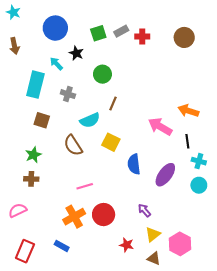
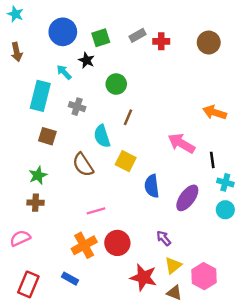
green square: (98, 33) -> (101, 38), moved
orange arrow: (188, 111) -> (215, 112), moved
cyan semicircle: (90, 120) -> (102, 136), turned 96
red star: (127, 245) -> (143, 277), size x1.6

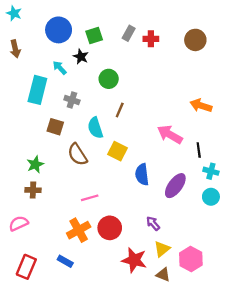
gray rectangle: (138, 35) -> (129, 33), turned -32
brown square: (47, 136) -> (55, 127), moved

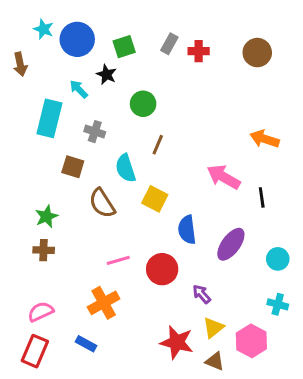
cyan star: (14, 13) -> (44, 29), moved
cyan cross: (211, 171) -> (278, 304), moved
pink semicircle: (19, 223) -> (41, 312), moved
red circle: (110, 228) -> (162, 269), moved

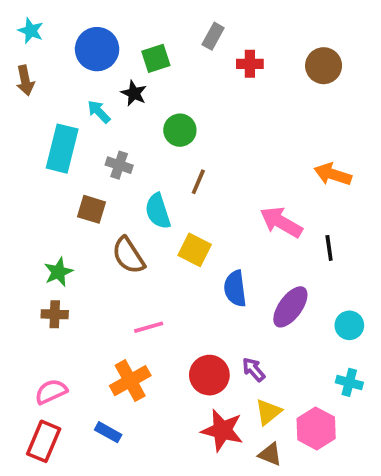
cyan star: (44, 29) -> (31, 31), moved
gray rectangle: (169, 44) -> (213, 36), moved
red circle: (162, 269) -> (209, 375), moved

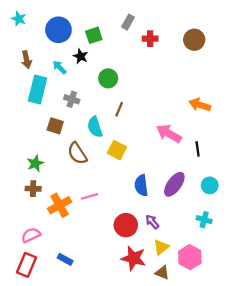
brown arrow: (25, 80) -> (26, 60), moved
blue semicircle: (235, 288) -> (141, 185), moved
cyan circle: (349, 325) -> (210, 185), moved
orange cross: (130, 381) -> (60, 205), moved
cyan cross: (349, 382) -> (204, 220), moved

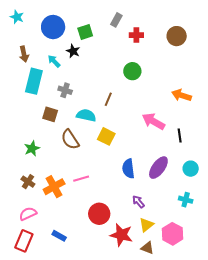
green circle: (108, 78) -> (132, 71), moved
cyan semicircle: (95, 127) -> (86, 115), turned 120
brown cross: (33, 189) -> (28, 182), moved, turned 32
red circle: (126, 225) -> (99, 214), moved

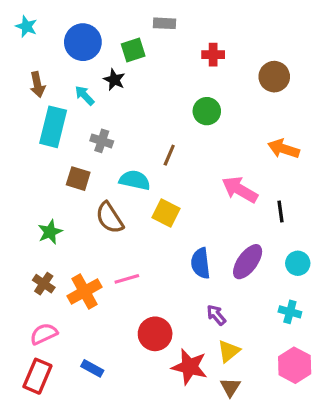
gray rectangle: (116, 20) -> (164, 23), moved, turned 64
brown circle: (177, 36) -> (274, 77), moved
pink hexagon: (173, 234) -> (295, 365), moved
brown triangle: (147, 248) -> (230, 387), turned 40

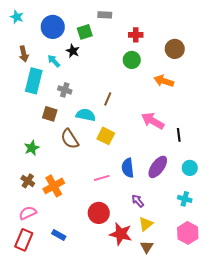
green circle: (207, 111) -> (132, 60), moved
orange arrow: (284, 149) -> (164, 81), moved
pink line: (127, 279) -> (102, 178), moved

